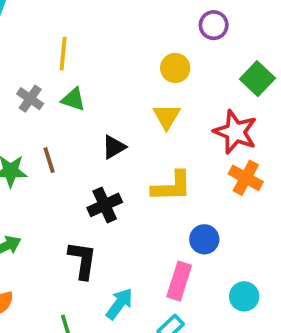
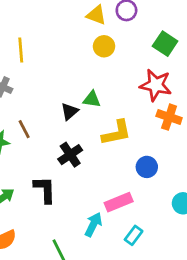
green triangle: (73, 99) -> (92, 99), moved
yellow triangle: (167, 116) -> (96, 15), moved, turned -30
black L-shape: (82, 260) -> (45, 190), moved
pink rectangle: (179, 281) -> (119, 202), moved, turned 60

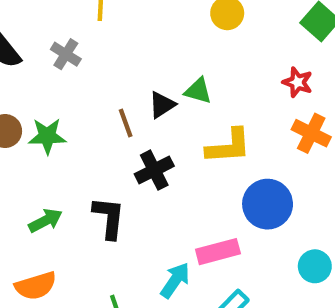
red star: (156, 85) -> (298, 82), size x0.6
brown line: (24, 129) -> (126, 123), moved
blue circle: (147, 167) -> (268, 204), size x1.5

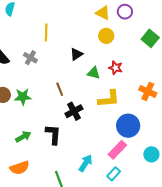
red star: (298, 82) -> (116, 68), moved
black triangle: (162, 105) -> (76, 54), moved
pink rectangle: (218, 252) -> (117, 150), moved, turned -30

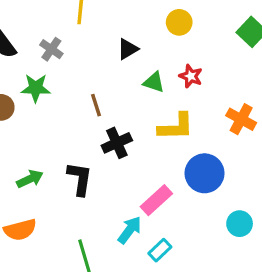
green star: (23, 97) -> (36, 88), moved
pink rectangle: (117, 150) -> (156, 200), moved
cyan rectangle: (114, 174) -> (160, 250), moved

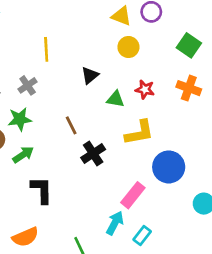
gray cross: (51, 49) -> (28, 85), turned 30
orange cross: (241, 119) -> (189, 88), moved
green arrow: (30, 179) -> (23, 155), moved
black L-shape: (80, 179) -> (42, 190), moved

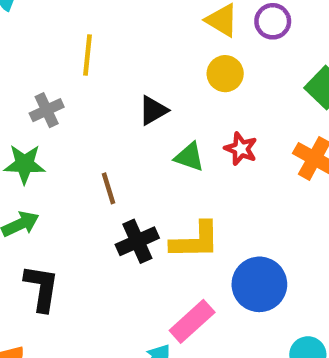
yellow L-shape: (139, 133) -> (195, 241), moved

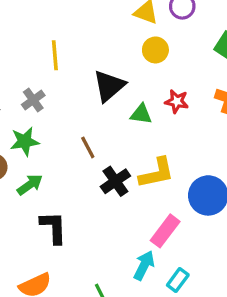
black triangle: (153, 110) -> (109, 86), size x1.5

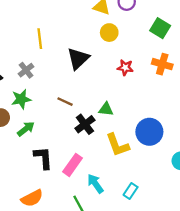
green triangle: (141, 114) -> (106, 109), moved
brown line: (88, 147) -> (65, 102), turned -35
yellow L-shape: (157, 173) -> (117, 145), moved, turned 84
pink rectangle: (165, 231) -> (73, 165), moved
cyan arrow: (144, 265) -> (95, 184), moved, turned -60

